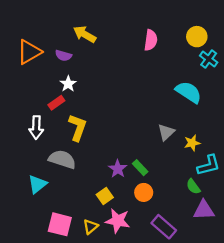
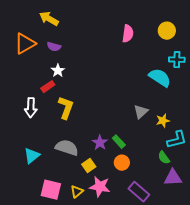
yellow arrow: (85, 34) -> (49, 19), moved
cyan cross: (209, 59) -> (177, 60), moved, turned -35
gray semicircle: (62, 159) -> (67, 148), moved

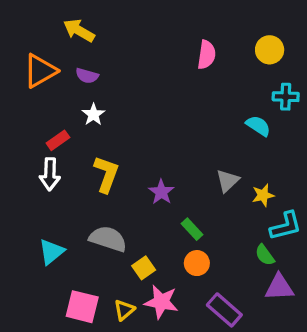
cyan semicircle: (160, 78) -> (258, 126), size x0.7
red rectangle: (48, 87) -> (58, 140), moved
purple star: (100, 143) -> (161, 192), moved

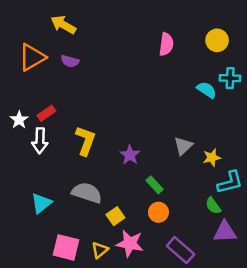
white star: (93, 114) -> (19, 120), moved
cyan semicircle: (258, 126) -> (207, 90), moved

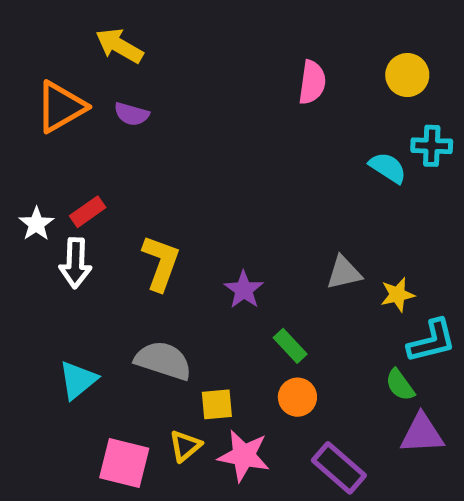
gray triangle: (183, 146) -> (344, 273), turned 30
yellow square: (115, 216) -> (217, 404), turned 30
yellow triangle: (100, 250) -> (185, 446), moved

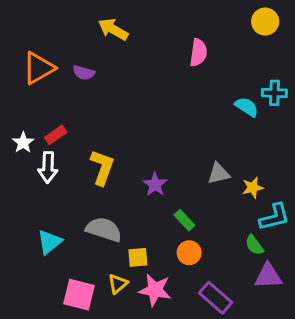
yellow arrow: (119, 46) -> (113, 29), moved
yellow circle: (407, 75) -> (265, 22), moved

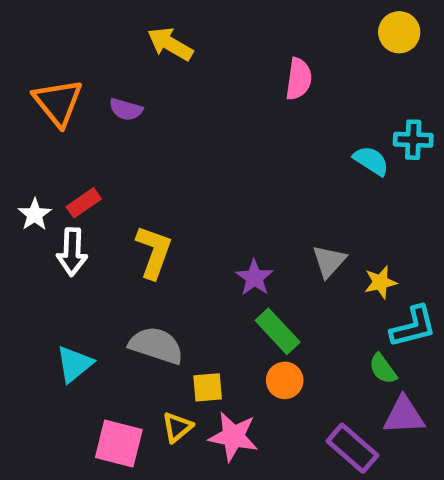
orange triangle: (39, 68) -> (58, 102), turned -39
gray triangle: (219, 174) -> (329, 261), turned -35
purple star: (155, 184) -> (254, 278), moved
green rectangle: (184, 220) -> (278, 331), size x1.4
purple rectangle: (216, 298) -> (352, 448), moved

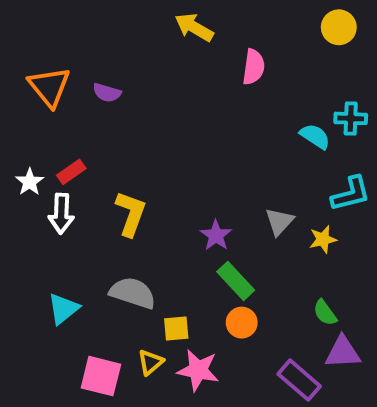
yellow arrow: (170, 44) -> (194, 27), moved
cyan L-shape: (413, 327) -> (351, 194), moved

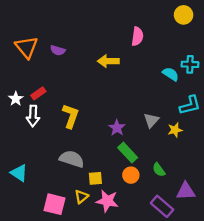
yellow arrow: (194, 27) -> (108, 61), moved, turned -30
cyan triangle: (63, 309) -> (19, 173), moved, turned -48
green semicircle: (325, 313) -> (159, 170), moved

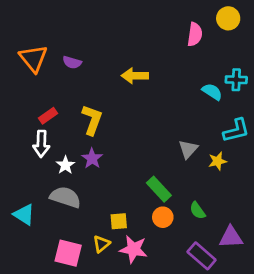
pink semicircle: (137, 36) -> (195, 34), moved
white star: (16, 99) -> (65, 165), moved
yellow L-shape: (71, 116) -> (92, 120), moved
purple star: (117, 128) -> (92, 158), moved
gray semicircle: (72, 159) -> (65, 197), moved

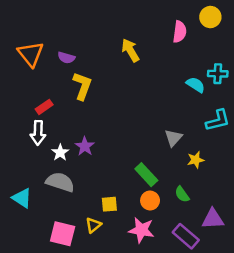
yellow arrow: (135, 76) -> (130, 50), moved, turned 60
yellow L-shape: (92, 120) -> (82, 86), moved
yellow star: (218, 161) -> (196, 160), moved
pink star: (133, 249) -> (141, 230), moved

